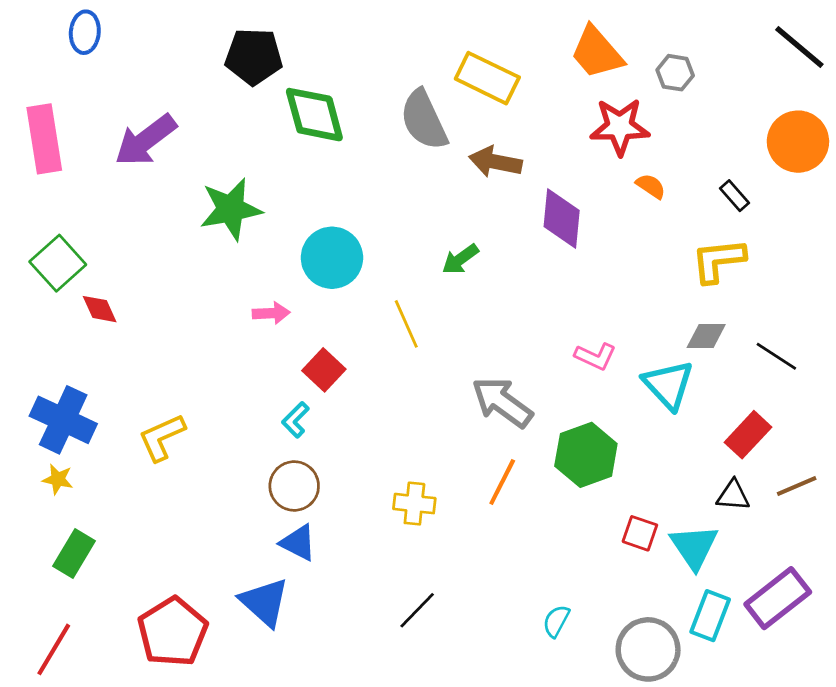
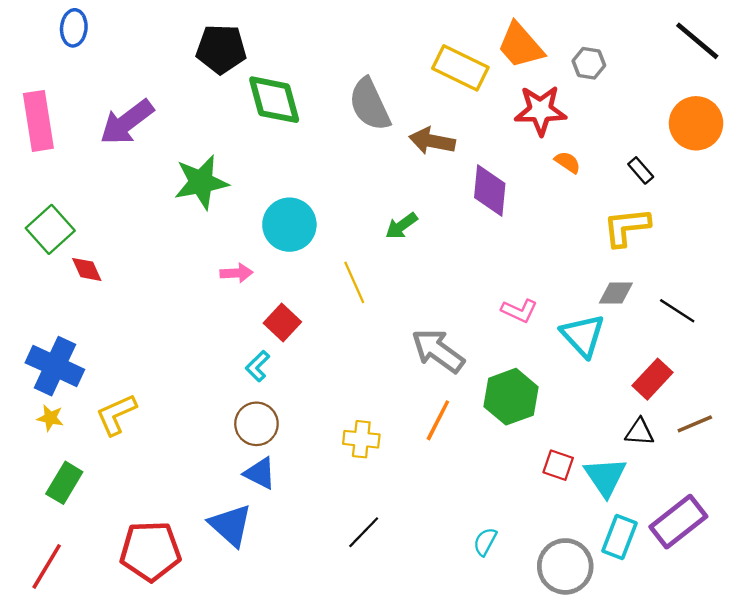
yellow rectangle: (487, 78) -> (460, 68), moved
yellow L-shape: (162, 437) -> (116, 414), moved
red pentagon: (173, 632) -> (150, 551), turned 30

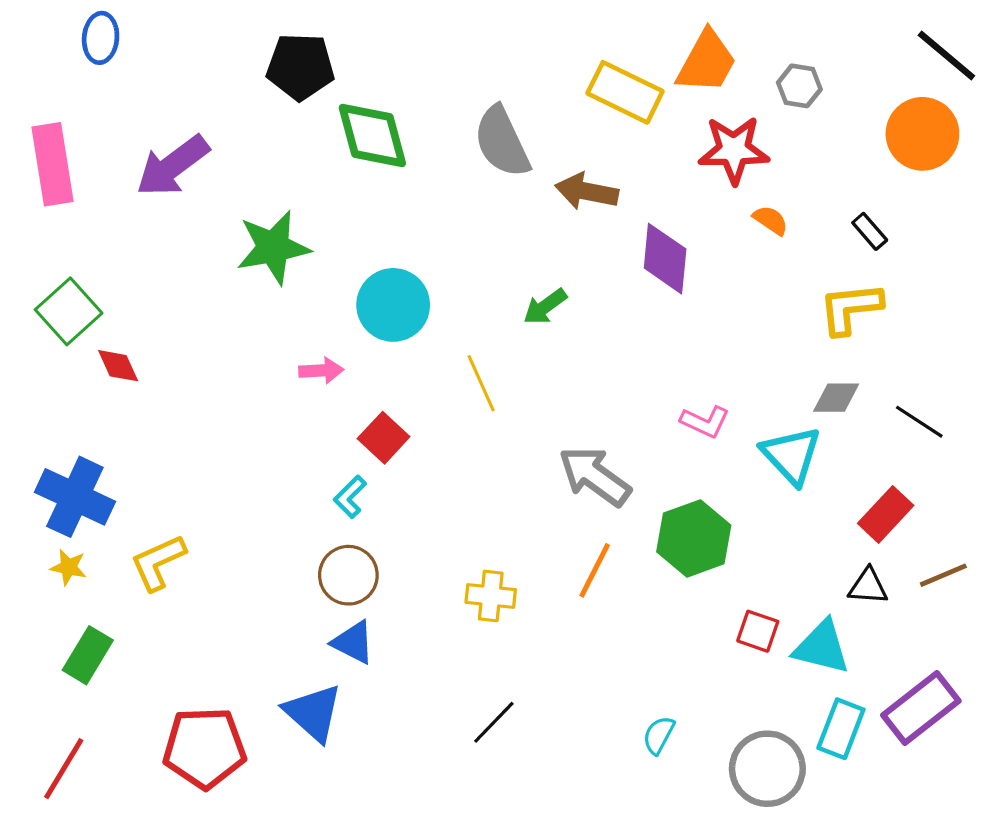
orange trapezoid: (520, 46) -> (707, 62), turned -110
orange circle: (696, 123) -> (922, 134), moved
cyan triangle: (605, 477) -> (822, 647), turned -42

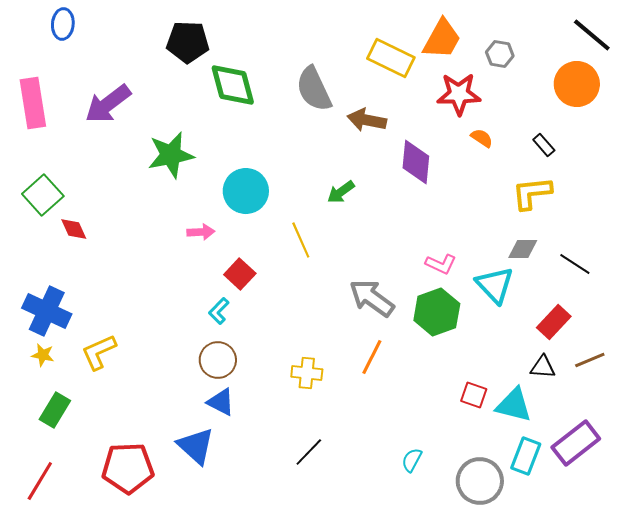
green hexagon: (694, 538) -> (437, 312), moved

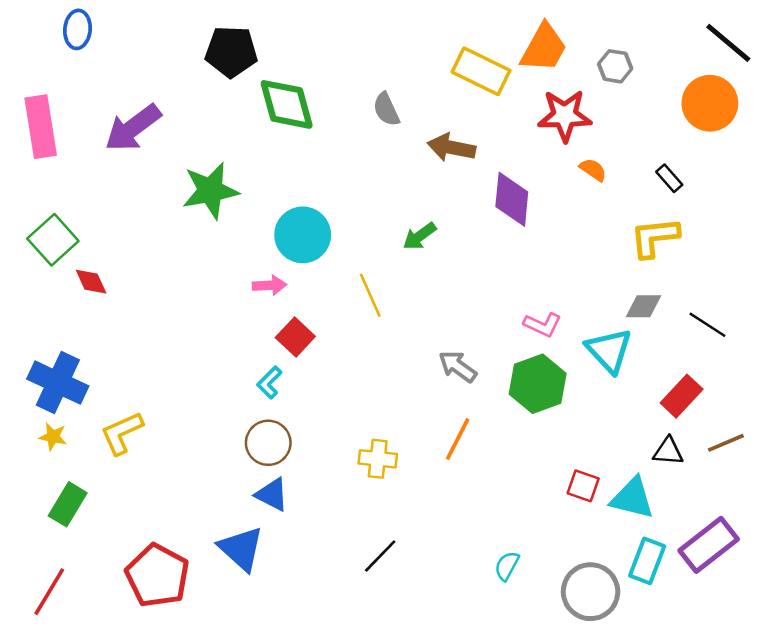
gray semicircle: (314, 89) -> (386, 109), size x0.6
pink arrow: (201, 232) -> (269, 285), moved
gray arrow: (372, 298) -> (458, 367), size x0.7
red pentagon: (128, 468) -> (157, 576), turned 30

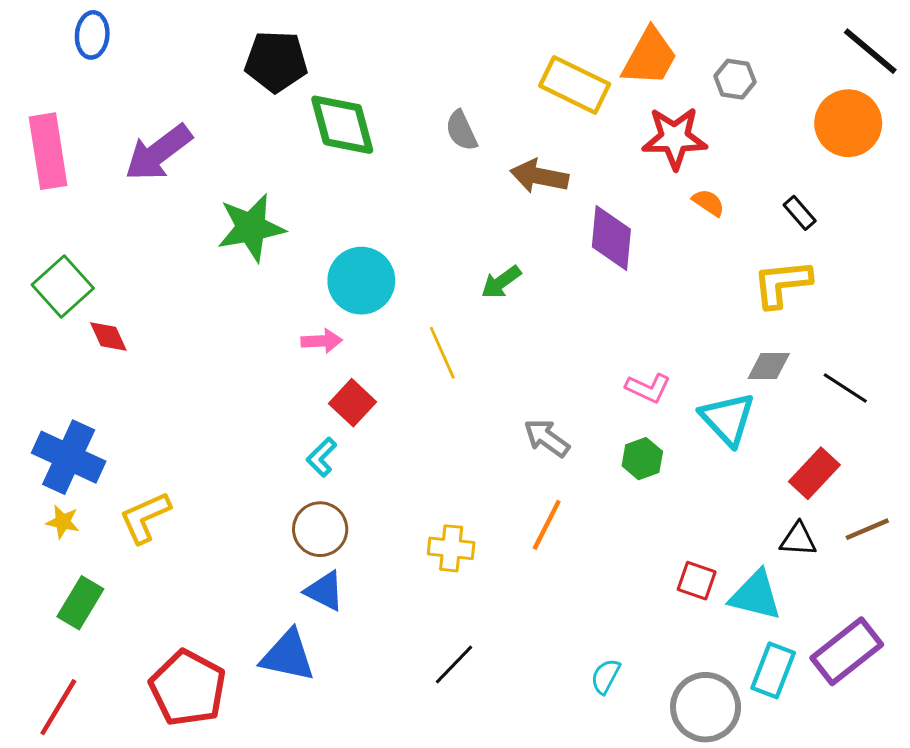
green hexagon: (538, 384) -> (642, 459), size x0.6
blue triangle: (241, 549) -> (288, 656), turned -30

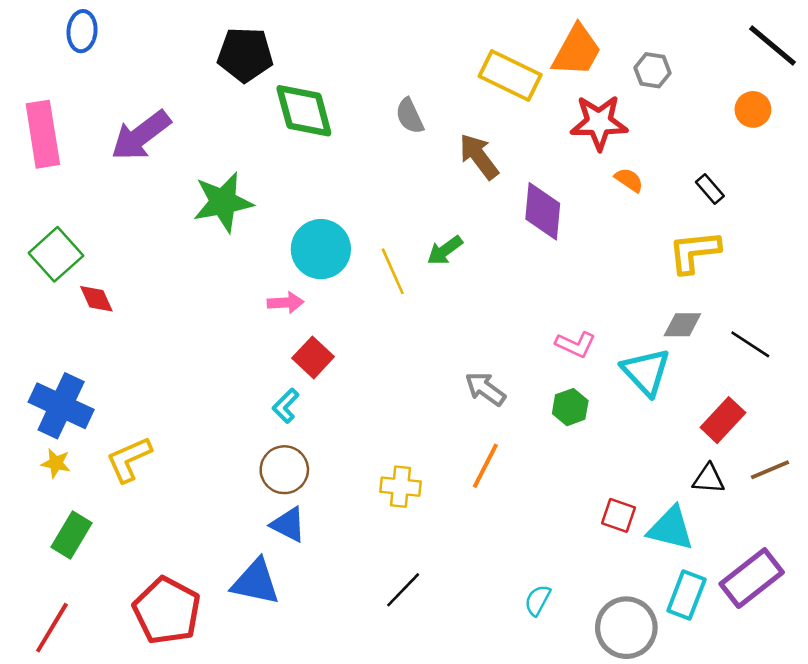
orange circle: (848, 123) -> (753, 109), size x0.6
brown arrow: (539, 176) -> (479, 156), turned 42
yellow line: (442, 353) -> (393, 271), moved

